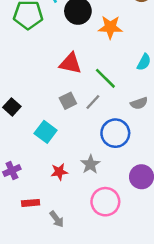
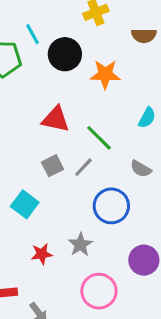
gray semicircle: (139, 103) -> (141, 169), turned 49

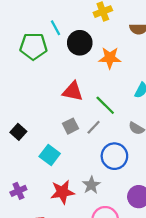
red star: (42, 254) -> (62, 192), size x1.5

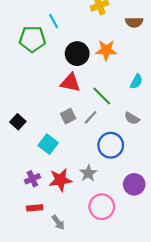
black circle: (80, 43) -> (77, 54), moved
purple cross: (18, 191) -> (32, 179), moved

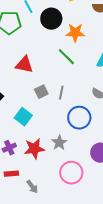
black circle: (77, 54) -> (51, 19), moved
red triangle: (70, 83) -> (24, 65), moved
green line: (102, 96) -> (66, 57), moved
gray line: (91, 117) -> (61, 93), turned -32

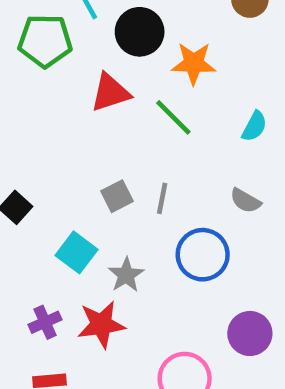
red triangle: (24, 65) -> (110, 93), moved, turned -30
gray star: (59, 143) -> (126, 275), moved

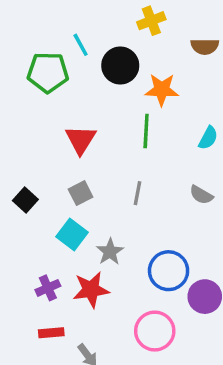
red triangle: (110, 93) -> (81, 140), moved, turned -40
green line: (173, 117) -> (146, 131), turned 48
gray square: (117, 196) -> (81, 193), moved
blue circle: (203, 255) -> (169, 271), moved

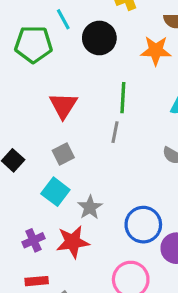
orange star: (162, 90) -> (156, 51), moved
gray line: (138, 193) -> (115, 132), moved

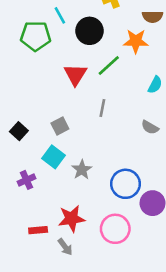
green line: (123, 98) -> (109, 66), moved, turned 45
red triangle: (63, 105) -> (75, 75), moved
purple cross: (33, 240) -> (27, 180), moved
red star: (73, 242) -> (72, 219), moved

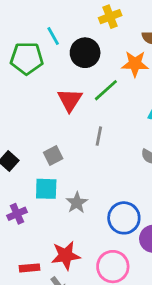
cyan square: (54, 157) -> (46, 189), turned -35

